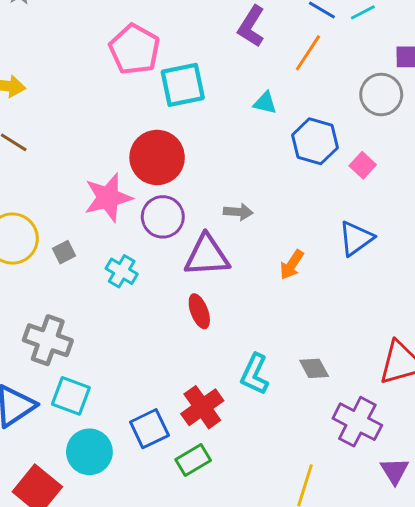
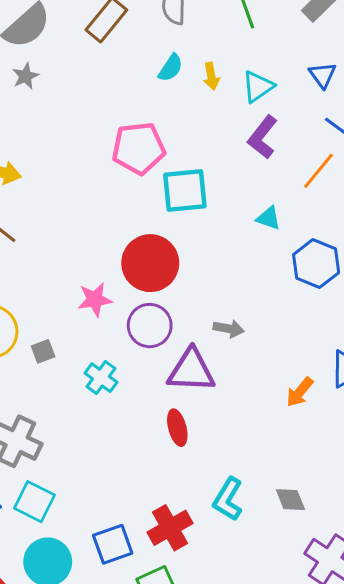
pink pentagon: (135, 49) -> (139, 148), turned 30
pink star: (108, 198) -> (95, 300), size x0.7
orange arrow: (292, 265) -> (300, 392), moved

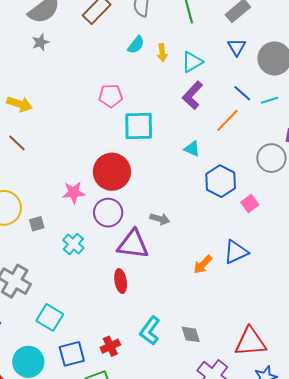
blue triangle: (323, 75) -> (237, 47), moved
pink pentagon: (139, 148) -> (111, 96), size x0.7
cyan square: (34, 502) -> (50, 317), moved
red cross: (170, 528) -> (110, 346), size x0.7

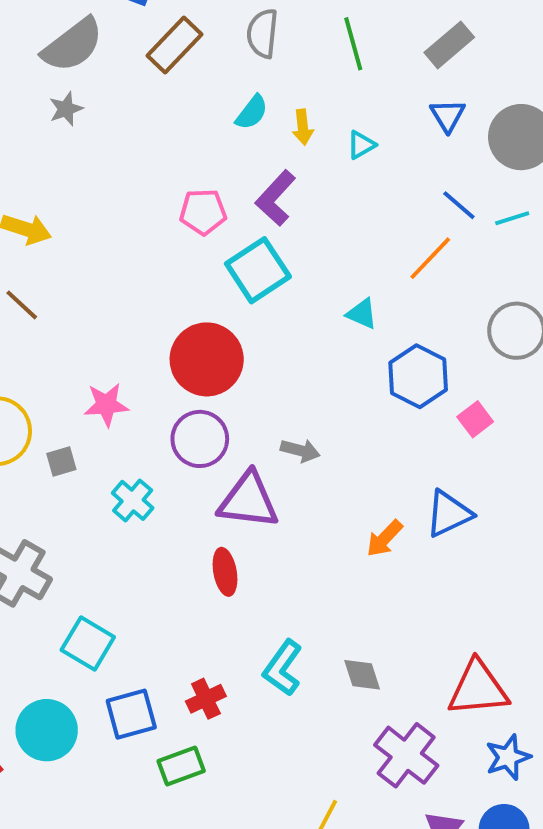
cyan triangle: (192, 62) -> (361, 145), size x0.7
purple L-shape: (192, 95) -> (276, 198), moved
cyan square: (139, 126) -> (258, 270), turned -32
pink star: (74, 193) -> (106, 405), moved

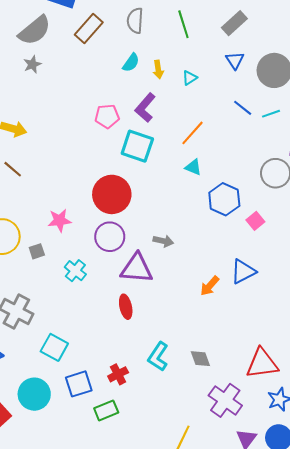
orange line: (430, 258) -> (192, 133), moved
cyan square: (258, 270) -> (137, 146), turned -36

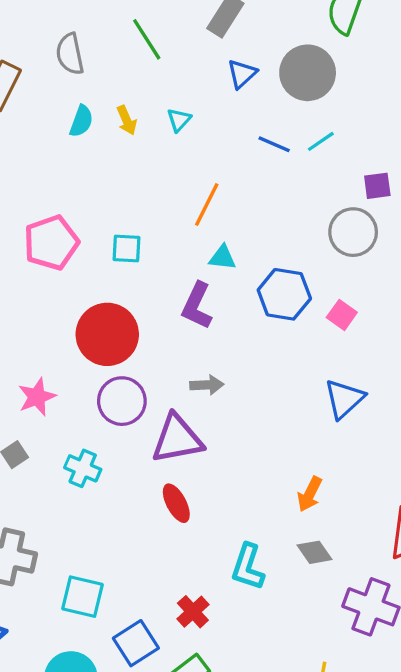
blue triangle: (235, 60) -> (242, 74), turned 36
purple L-shape: (145, 108) -> (197, 306), moved
pink pentagon: (107, 116) -> (51, 243), moved, size x1.4
cyan square: (137, 146) -> (126, 248), size x0.6
orange arrow: (210, 286) -> (310, 494), moved

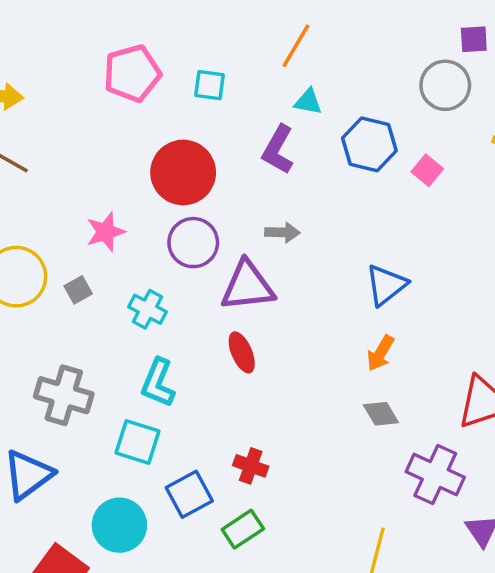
blue triangle: (344, 399) -> (386, 285), moved
cyan L-shape: (248, 567) -> (158, 383), moved
red cross: (193, 612) -> (251, 466), turned -32

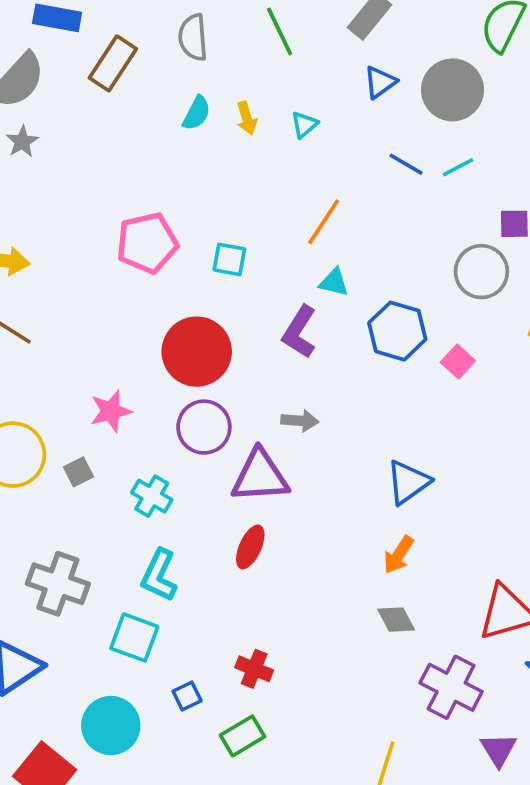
red ellipse: (242, 352) -> (250, 547), turned 45
blue square: (189, 494) -> (187, 696), size x0.6

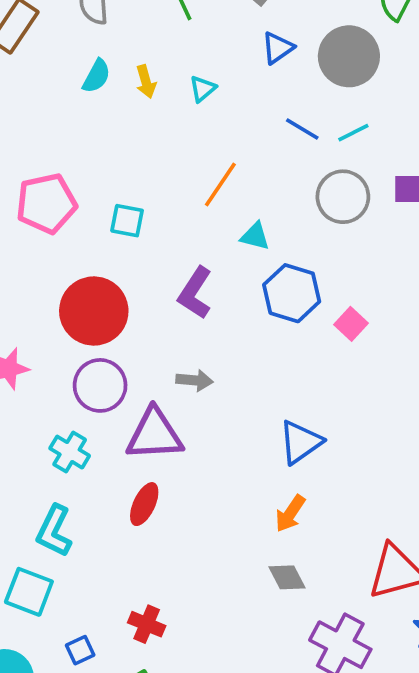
gray circle: (481, 272) -> (343, 197), moved
cyan triangle: (334, 282) -> (255, 236), moved
cyan cross: (152, 496) -> (70, 452), moved

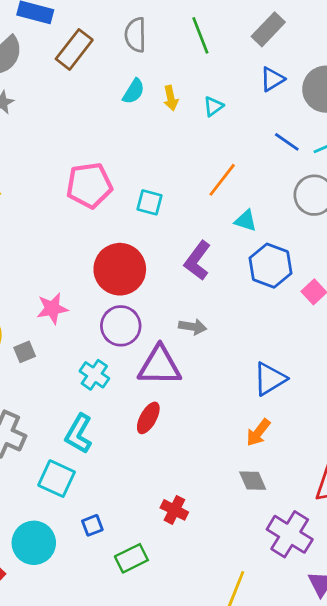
red cross: (147, 624) -> (174, 510), moved

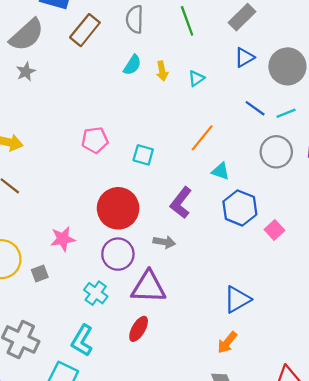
pink pentagon: (89, 185) -> (95, 140), size x0.7
gray arrow: (193, 327) -> (164, 242), moved

